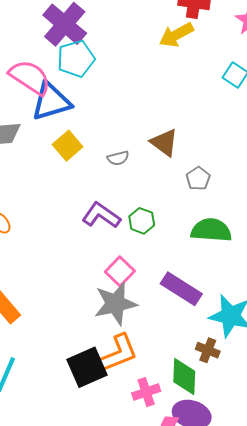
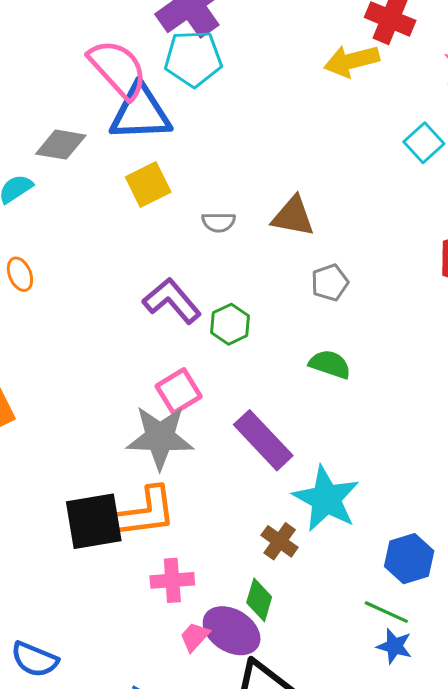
brown triangle: (164, 143) -> (293, 216), turned -40
green semicircle: (211, 230) -> (330, 364), size x0.7
green diamond: (184, 376) -> (259, 600), moved, size x0.7

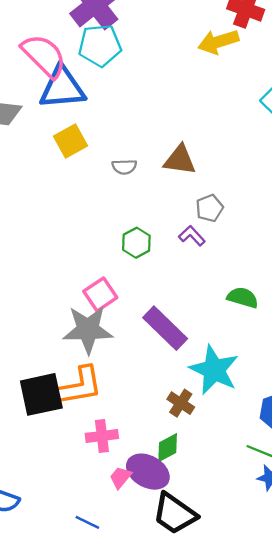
purple L-shape: (172, 301) -> (192, 236), moved, size x0.6
green semicircle: (330, 364) -> (243, 298), moved
green diamond: (259, 600) -> (168, 448), turned 48

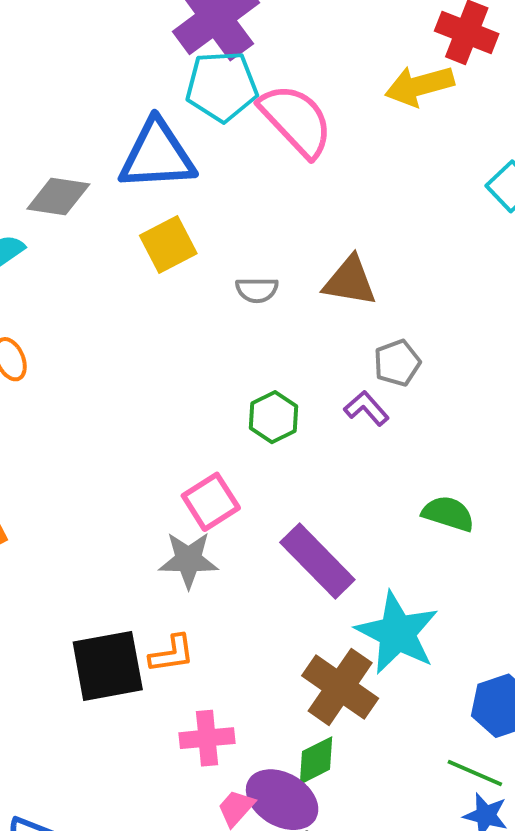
pink semicircle: (44, 56) -> (296, 120), moved
gray star: (88, 330) -> (188, 560), size x0.7
orange L-shape: (79, 386) -> (172, 654), size x0.6
brown cross: (181, 403) -> (340, 687), size x1.6

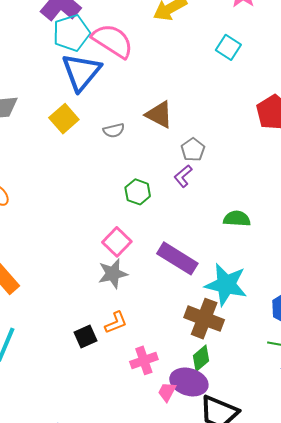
blue triangle: (157, 155) -> (81, 72), moved, turned -33
brown triangle: (350, 281) -> (159, 115), turned 32
purple L-shape: (366, 408) -> (183, 176), turned -75
black square: (108, 666) -> (85, 337), size x0.6

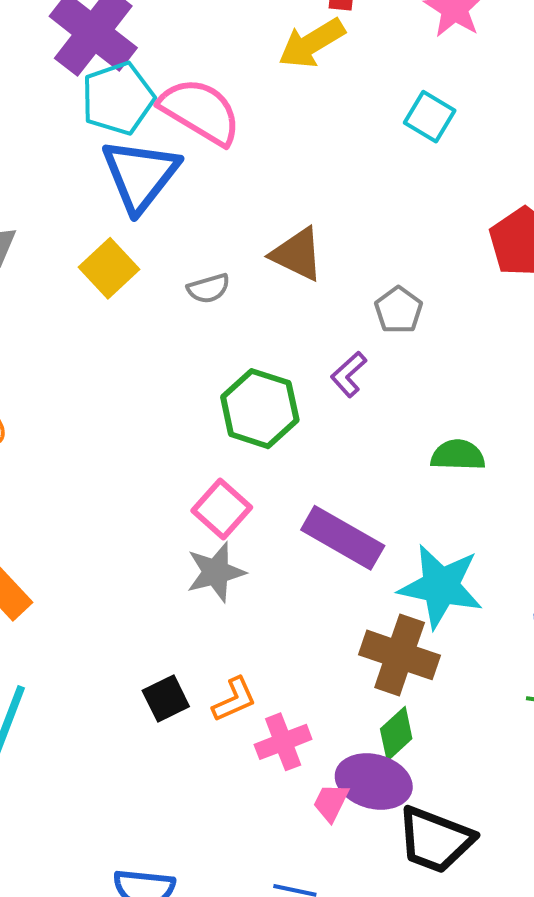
gray pentagon: (193, 150) -> (399, 310), moved
green hexagon: (138, 192) -> (260, 409), size x1.5
orange L-shape: (116, 323) -> (234, 700), moved

